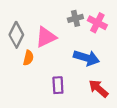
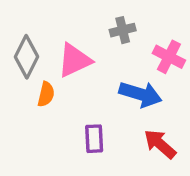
pink cross: (97, 23) -> (169, 57), moved

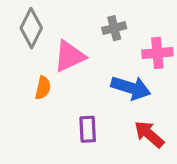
gray diamond: (26, 57) -> (31, 28), moved
pink cross: (169, 57) -> (157, 53), turned -32

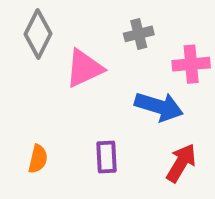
orange semicircle: (43, 88) -> (38, 159), moved
red arrow: (149, 134) -> (181, 163), turned 80

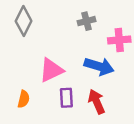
pink triangle: (84, 68) -> (51, 70), moved
red arrow: (181, 163) -> (97, 102), moved, turned -55

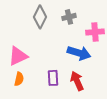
gray diamond: (24, 21) -> (40, 17), moved
pink triangle: (51, 70) -> (18, 56), moved

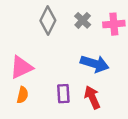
gray cross: (69, 17) -> (83, 20), turned -32
pink cross: (95, 32) -> (114, 24), moved

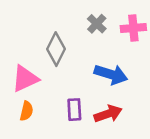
gray diamond: (48, 20) -> (56, 49), moved
red arrow: (92, 97) -> (108, 114), turned 95

